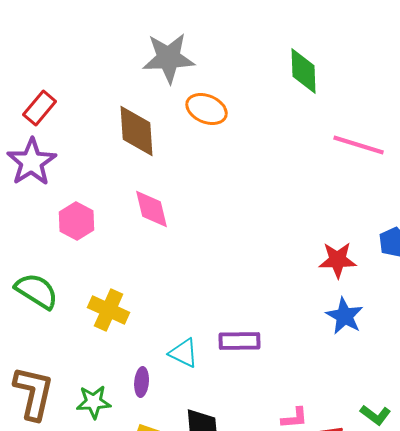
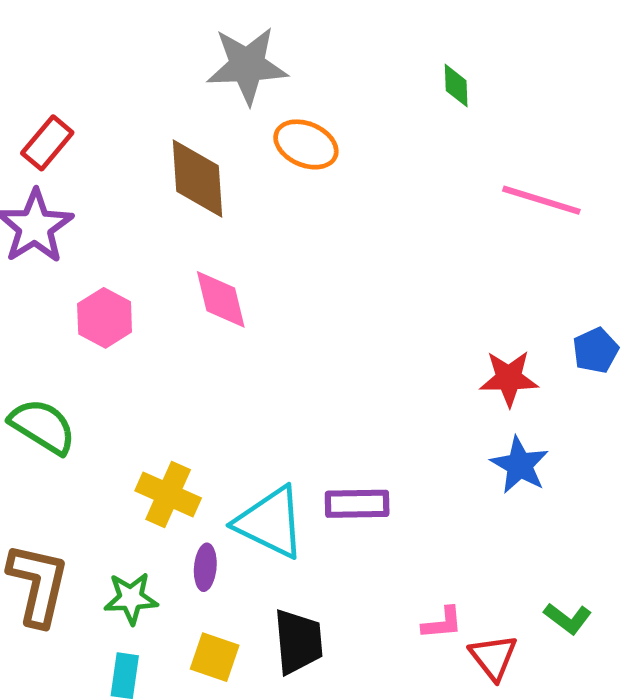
green diamond: (304, 71) -> (456, 86), size x0.6
yellow cross: (109, 310) -> (168, 494), moved
cyan triangle: (184, 353) -> (270, 522), size x1.6

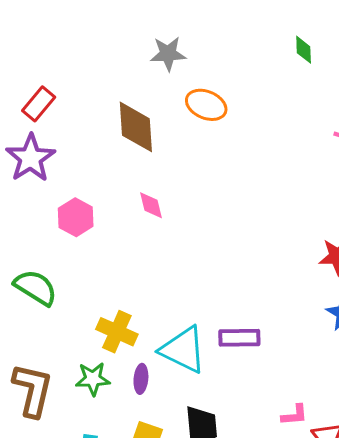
gray star: (247, 65) -> (168, 54), size x0.7
green diamond: (456, 86) -> (304, 50), moved
pink diamond: (221, 299) -> (151, 205), size x0.7
green star: (131, 598) -> (93, 379), moved

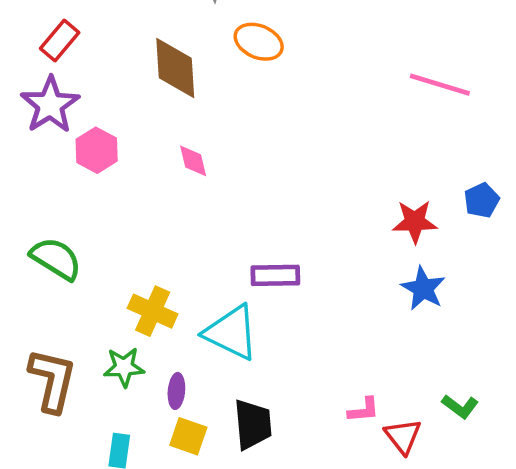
pink hexagon: (76, 217) -> (97, 150), moved
purple rectangle: (239, 338) -> (275, 275), moved
purple ellipse: (141, 379) -> (176, 391), moved

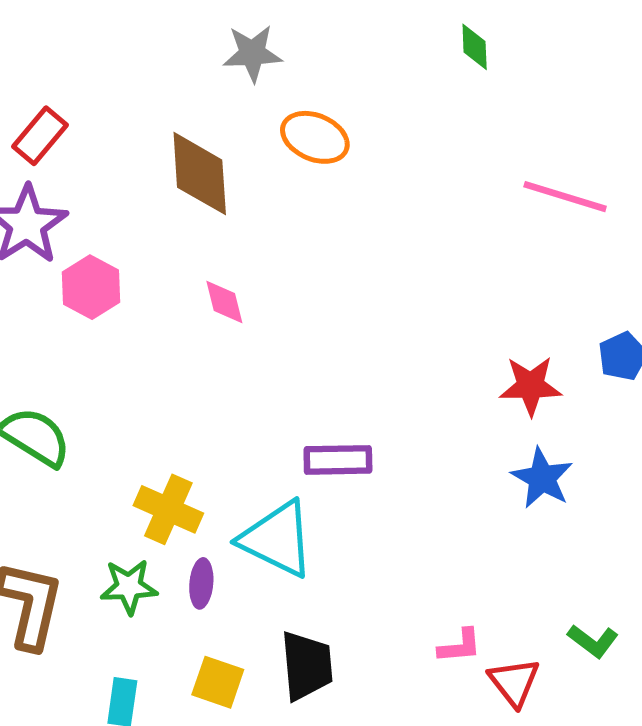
purple ellipse: (176, 391) -> (201, 583), moved

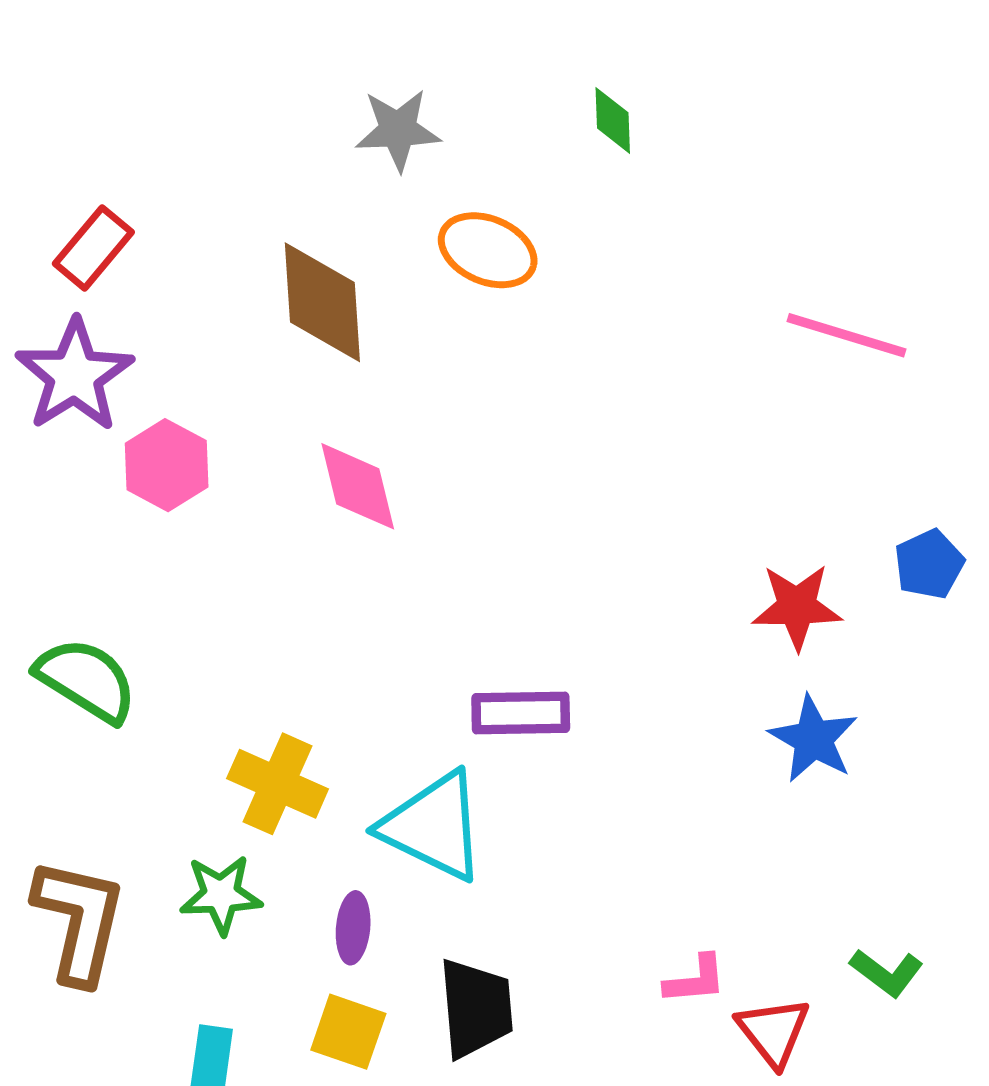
green diamond: (475, 47) -> (613, 120), moved
pink diamond: (224, 302) -> (358, 486), size x1.4
purple ellipse: (201, 583) -> (353, 928), moved

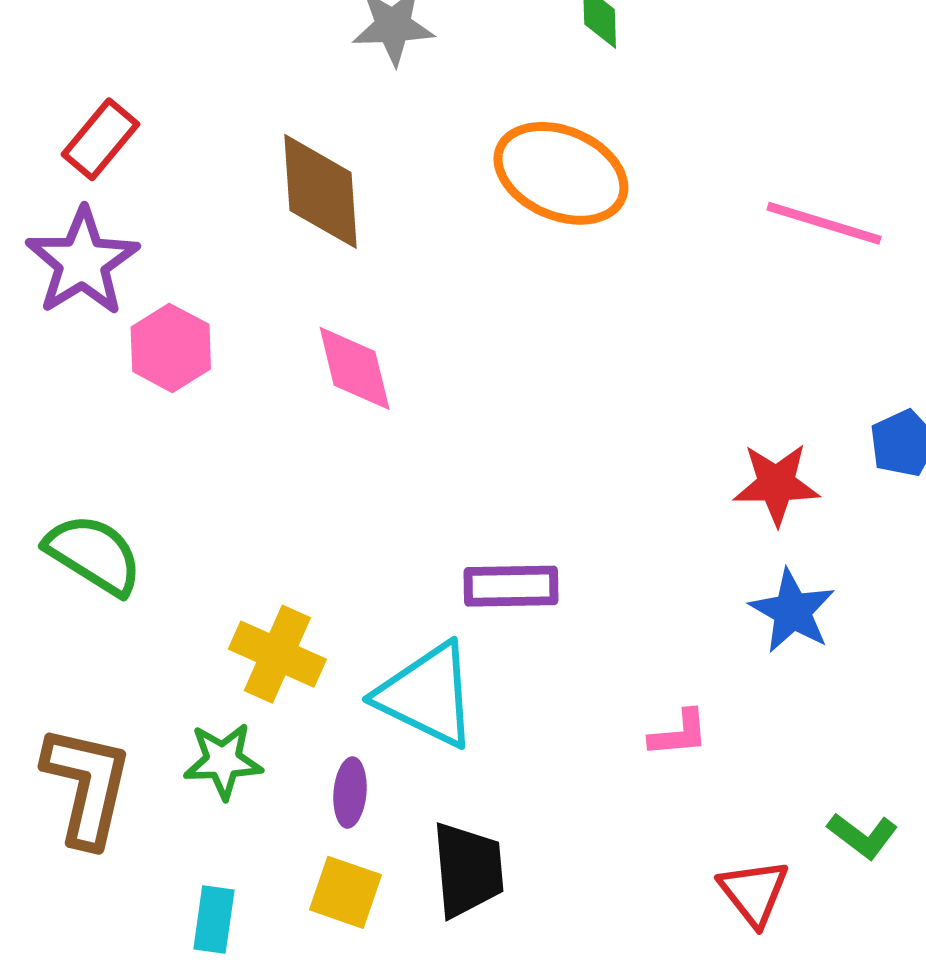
orange ellipse: (488, 250) -> (561, 173), moved, size x1.4
pink L-shape: (695, 980) -> (679, 734), moved

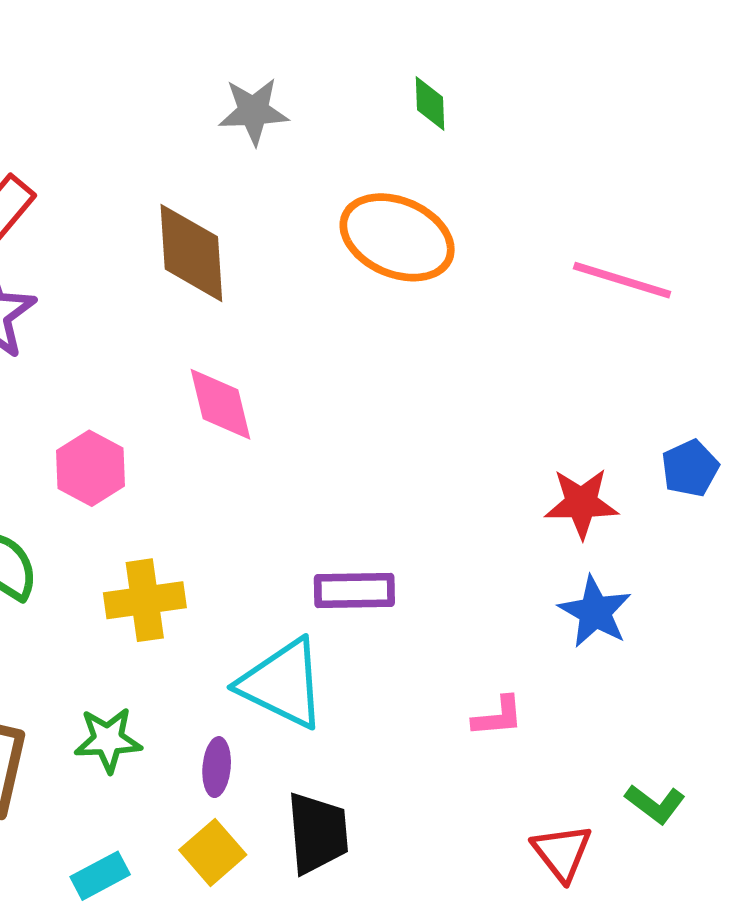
pink hexagon: (171, 348) -> (90, 468), moved
yellow cross: (277, 654) -> (145, 600), moved, turned -32
yellow square: (345, 892) -> (213, 852), turned 30
cyan rectangle: (214, 920) -> (100, 876), turned 54

